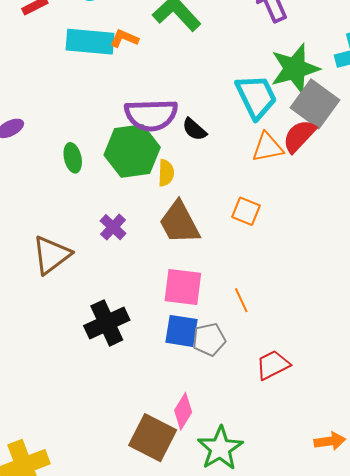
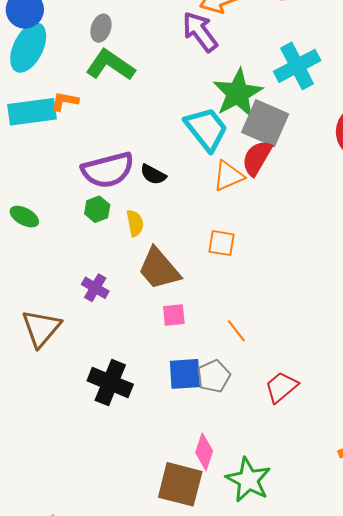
green hexagon: (132, 151) -> (97, 209), size x0.5
green ellipse: (73, 158) -> (24, 217), moved, turned -36
pink square: (183, 287) -> (174, 315), moved, size x0.6
black cross: (107, 323) -> (110, 383), turned -30

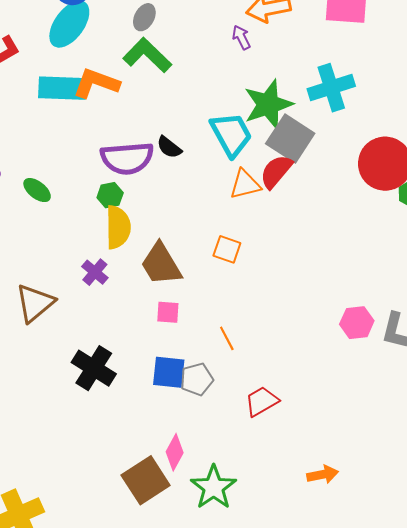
purple arrow: (200, 32) -> (241, 37), size x0.6
orange L-shape: (65, 101) -> (96, 83), size x1.6
black semicircle: (153, 174) -> (169, 147), moved
yellow semicircle: (135, 223) -> (118, 227), moved, size x1.6
brown square: (180, 484) -> (146, 480), turned 33

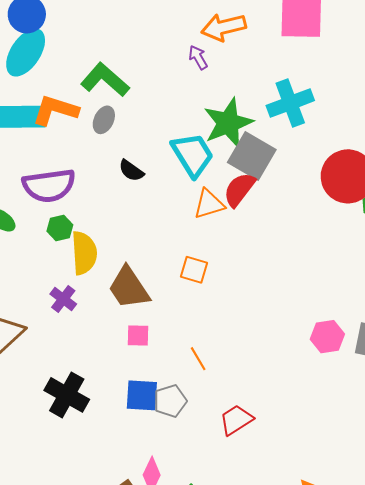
gray ellipse: (144, 17) -> (104, 120), moved
purple semicircle: (127, 158) -> (49, 186), moved
green hexagon: (110, 195) -> (60, 228), moved

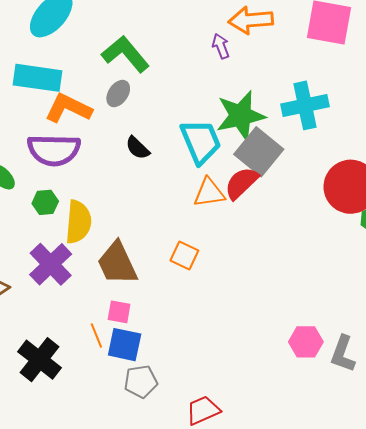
orange L-shape: (55, 110) -> (68, 108), moved
green hexagon: (60, 228) -> (45, 202), moved
purple cross: (63, 299) -> (51, 264), size x1.6
orange line: (198, 359) -> (96, 336), moved
blue square: (142, 395) -> (125, 345), moved

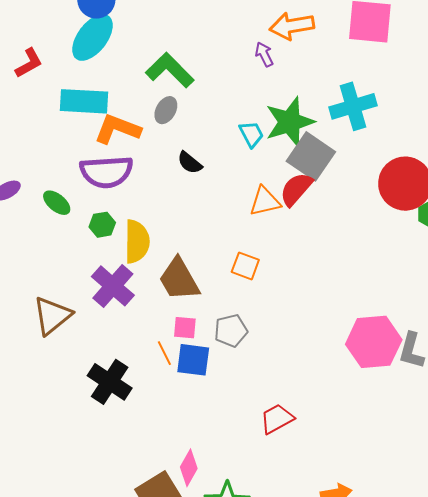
cyan trapezoid: (201, 142) -> (251, 134), moved, size x0.6
pink hexagon: (306, 342) -> (374, 342), size x1.6
gray pentagon: (141, 382) -> (231, 331), moved

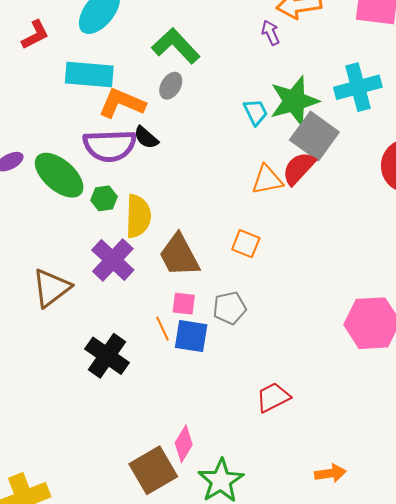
black semicircle: (190, 163) -> (146, 138), moved
green ellipse: (57, 203) -> (59, 175), size x1.8

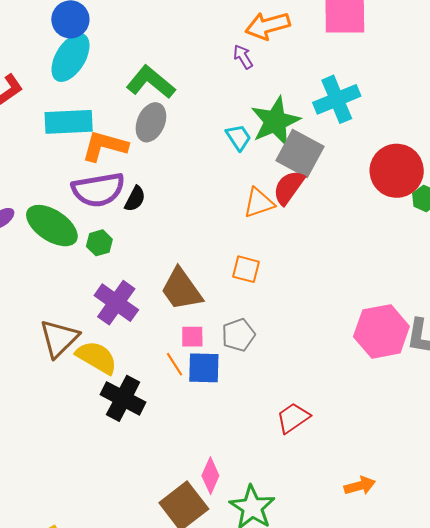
gray ellipse: (171, 86) -> (151, 122), size x1.4
black semicircle: (146, 138) -> (135, 199), moved, turned -96
yellow semicircle: (138, 216) -> (97, 357), moved, turned -54

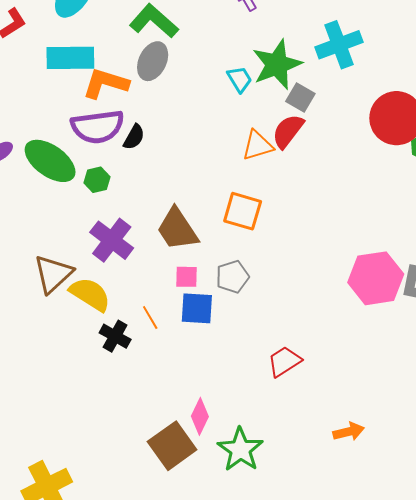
gray square: (300, 153) -> (300, 97), size x0.6
orange square: (246, 269) -> (243, 211), size x1.4
orange line: (174, 364) -> (150, 318), moved
black cross: (123, 398) -> (115, 336), size x0.7

